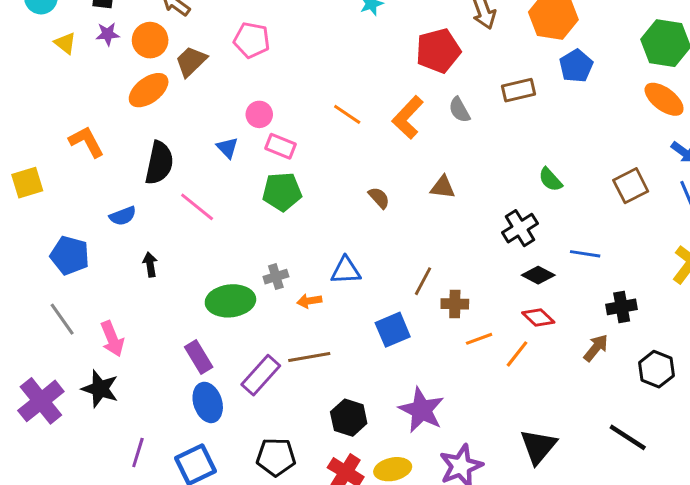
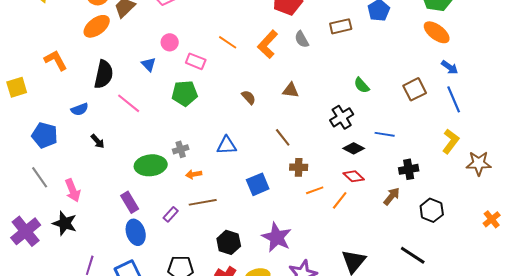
pink rectangle: (280, 146) -> (196, 61), moved
black arrow: (150, 264) -> (98, 141), turned 147
brown line: (423, 281) -> (283, 137), moved, turned -66
orange arrow: (309, 301) -> (194, 174), moved
purple rectangle: (261, 375) -> (171, 214), size x0.6

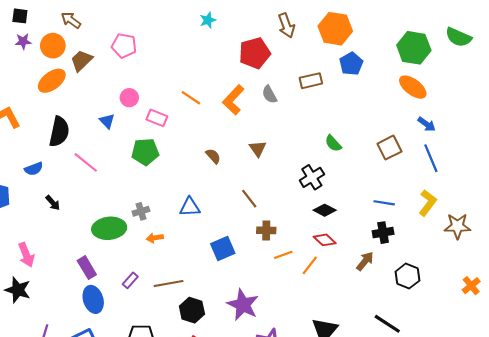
brown triangle: (291, 90) -> (258, 149), turned 48
blue line: (385, 134) -> (384, 203), moved
brown line: (203, 202) -> (169, 284), moved

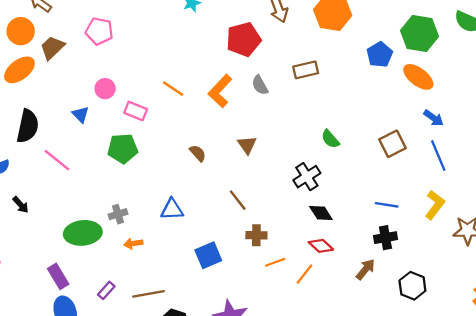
blue pentagon: (351, 64) -> (380, 55), moved
black diamond: (325, 210) -> (321, 213), turned 30

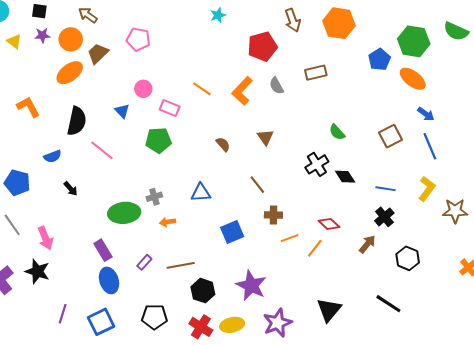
black diamond: (321, 213) -> (345, 177), moved
black cross: (385, 238) -> (384, 217), turned -30

